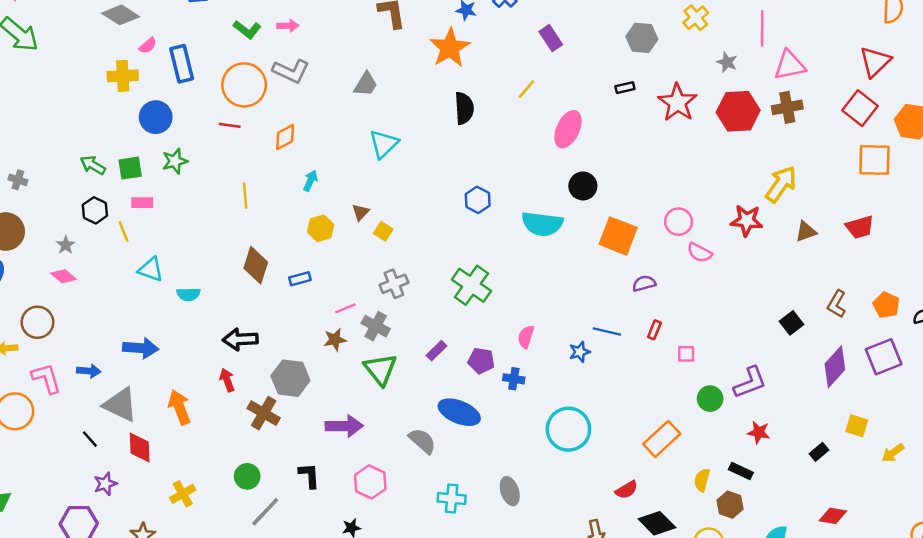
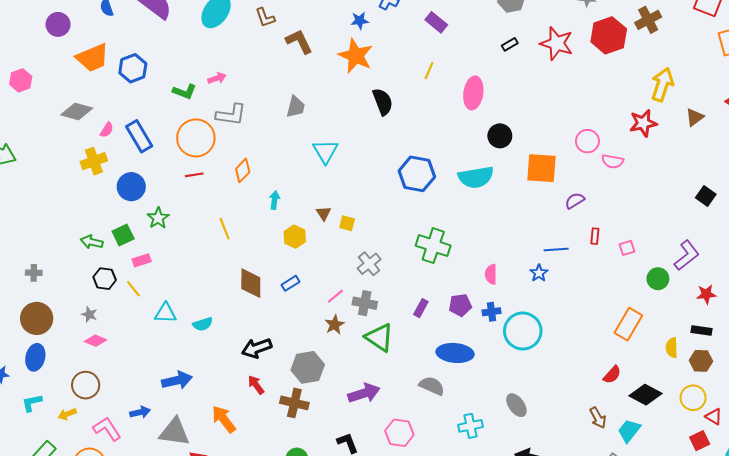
blue hexagon: (478, 200) -> (417, 174), size x1.6
cyan circle: (568, 429) -> (523, 331), moved

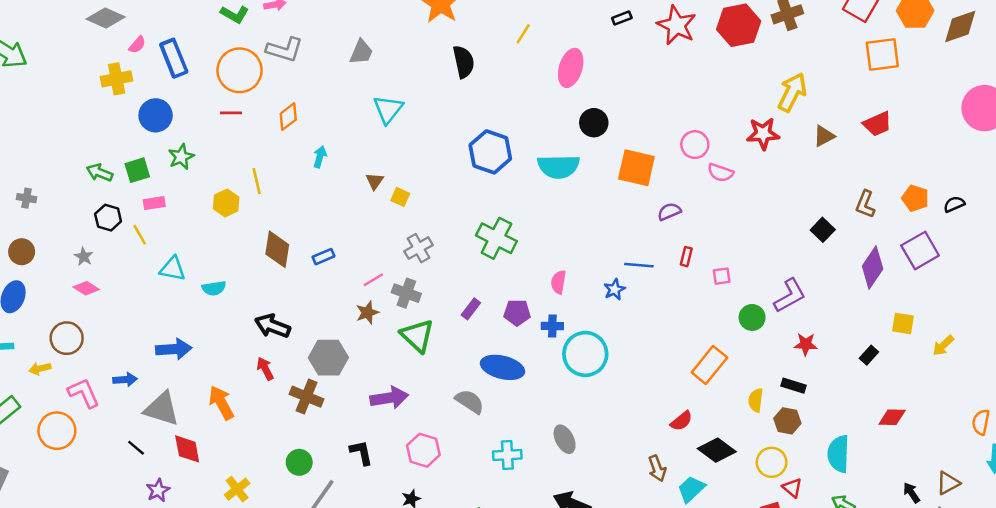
yellow hexagon: (295, 237) -> (226, 203), moved
brown circle: (37, 318) -> (22, 252), size x0.7
black arrow: (257, 348) -> (272, 326), turned 32

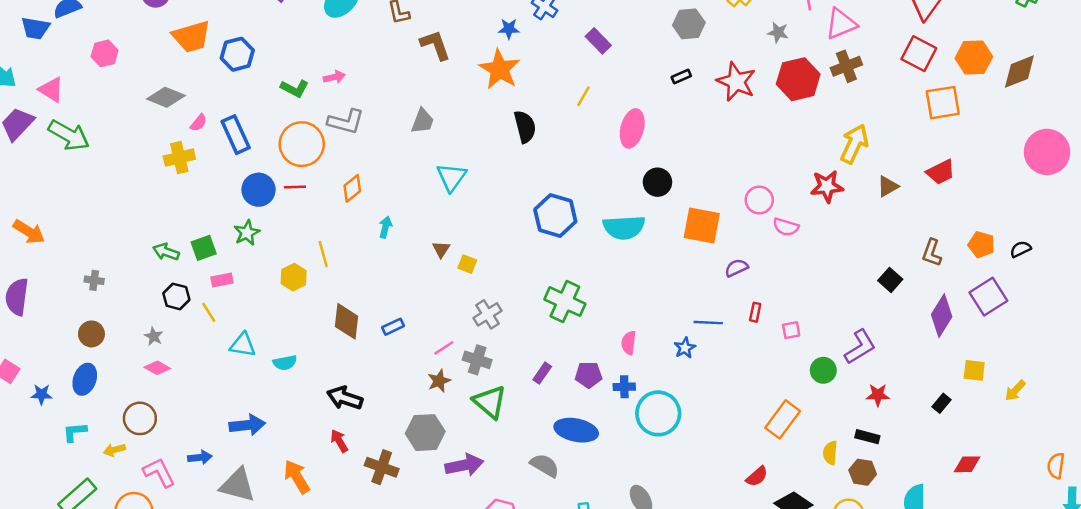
blue circle: (156, 115) -> (259, 190), moved
gray hexagon: (328, 358) -> (425, 433), moved

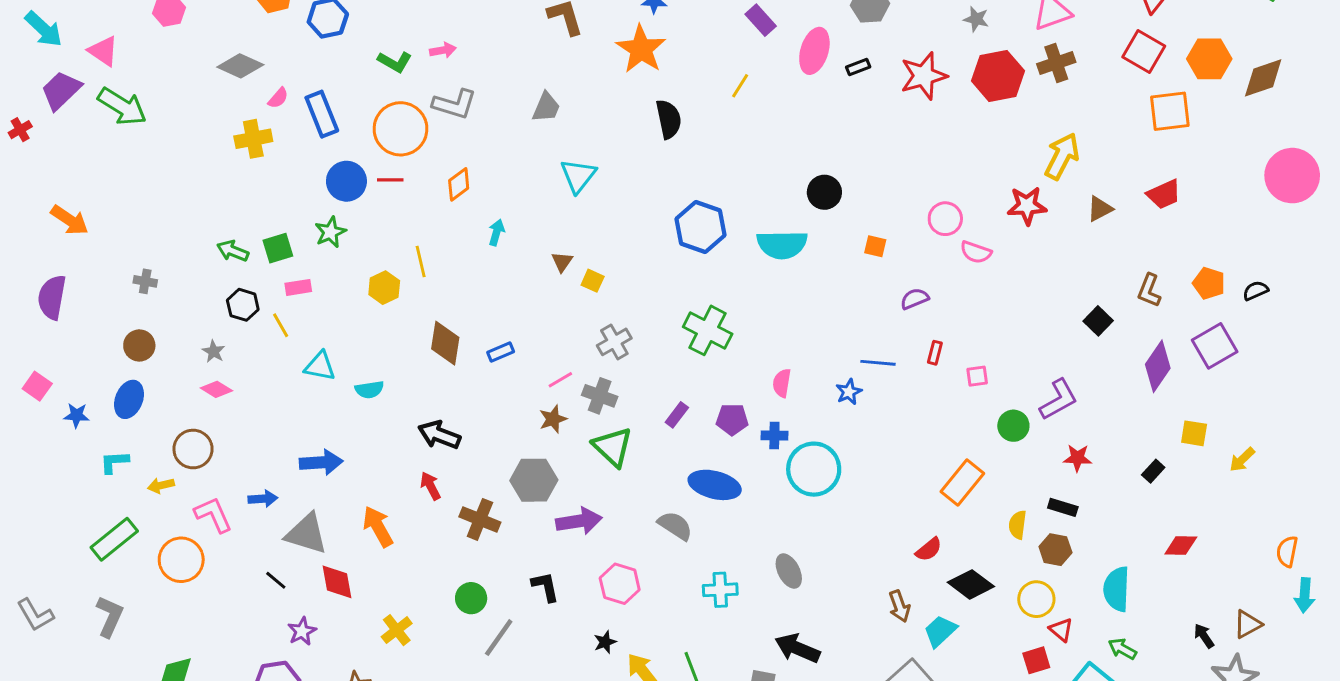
red star: (736, 82) -> (924, 76), turned 30
pink ellipse: (632, 128) -> (814, 51), moved
orange square: (702, 225) -> (875, 246), size x0.5

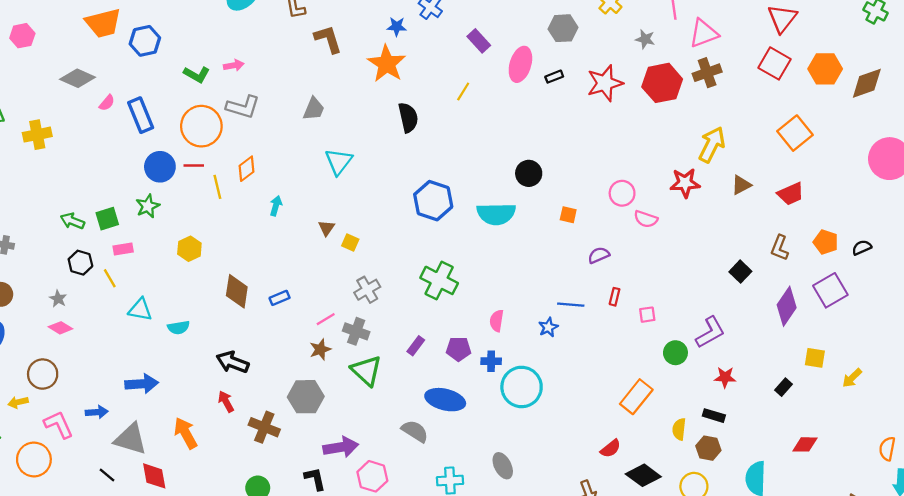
orange square: (1170, 111) -> (795, 133), moved, turned -32
yellow cross: (253, 139) -> (37, 135), moved
red trapezoid: (1164, 194) -> (791, 194), moved
yellow line: (421, 261) -> (217, 187), moved
purple arrow: (579, 521) -> (341, 447), moved

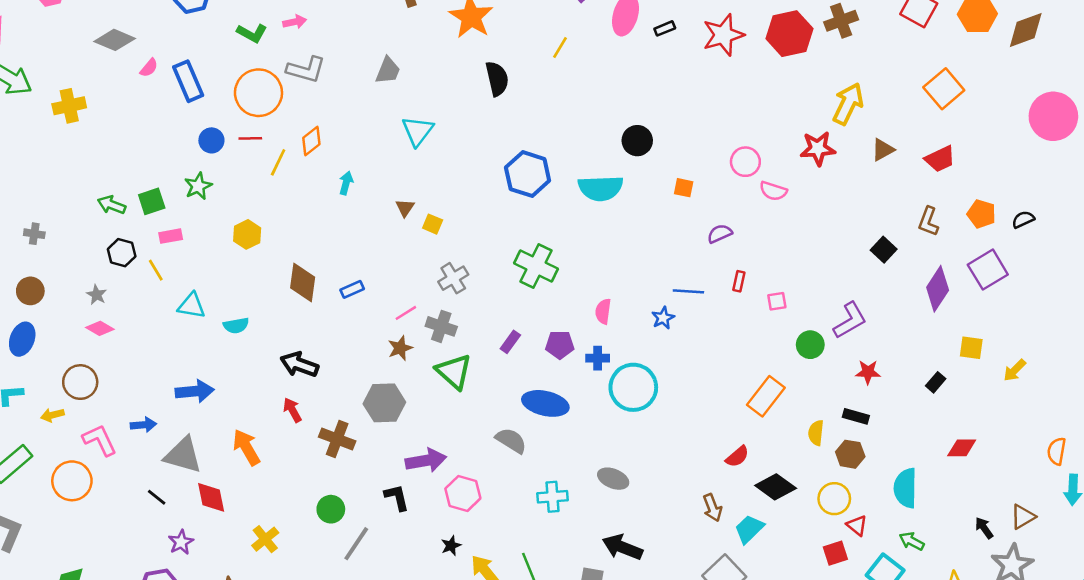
blue circle: (160, 167) -> (211, 140), size x0.7
yellow line: (217, 187) -> (278, 162), turned 40
gray ellipse: (503, 466) -> (613, 479), turned -40

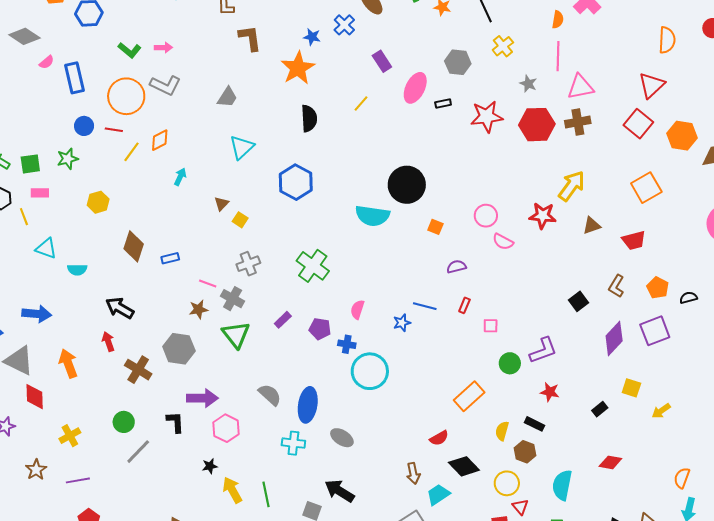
black circle: (637, 141) -> (407, 185), size x1.6
blue hexagon: (528, 174) -> (296, 182), moved
pink line: (406, 313) -> (208, 283), turned 42
blue ellipse: (545, 403) -> (308, 405), moved, turned 76

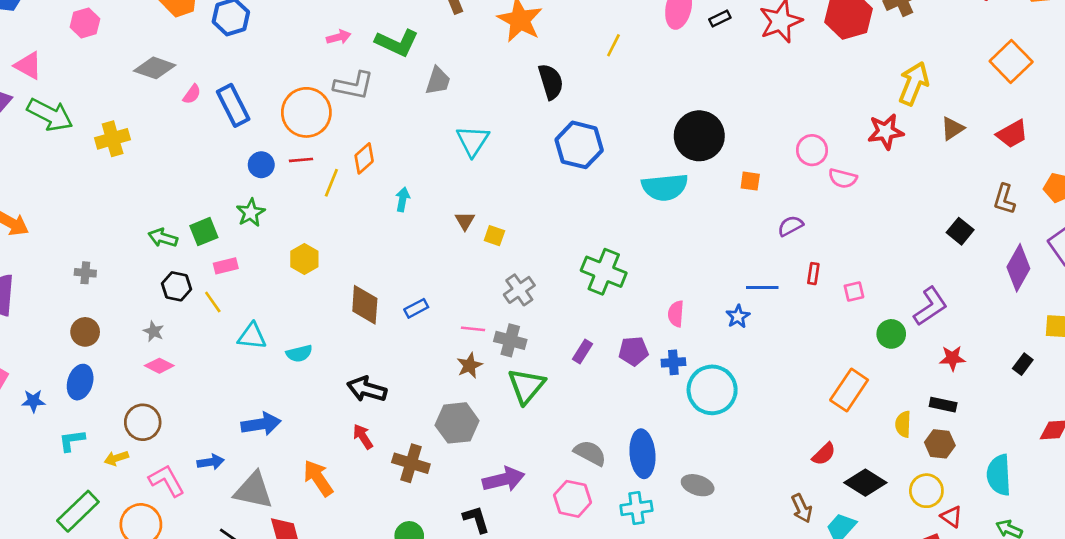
green L-shape: (130, 50) -> (397, 43), moved, size x1.4
blue hexagon: (296, 182) -> (579, 145), moved
green triangle: (236, 335) -> (526, 386), turned 32
pink hexagon: (226, 428) -> (573, 499), moved

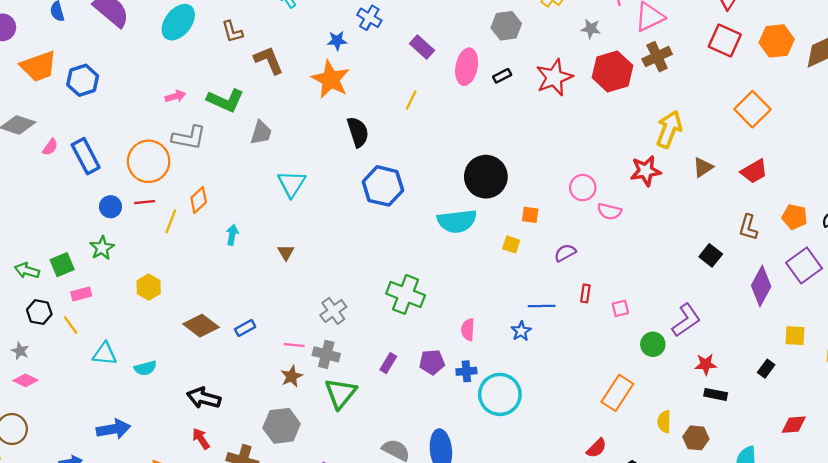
yellow square: (494, 236) -> (511, 244), moved
brown diamond: (365, 305) -> (201, 326), turned -56
black rectangle: (943, 405) -> (716, 394), moved

